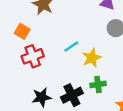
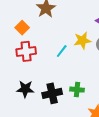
cyan line: (71, 47) -> (62, 51), turned -32
yellow star: (92, 58) -> (82, 40), moved

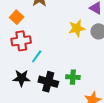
cyan line: (62, 51) -> (37, 56), moved
black cross: (52, 93) -> (48, 82), turned 30

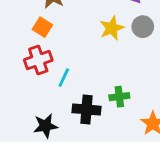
orange square: (17, 17) -> (42, 27), moved
black star: (22, 78) -> (46, 126), moved

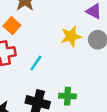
cyan line: (64, 78) -> (36, 63), moved

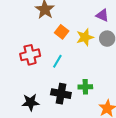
orange square: (12, 26) -> (62, 32), moved

